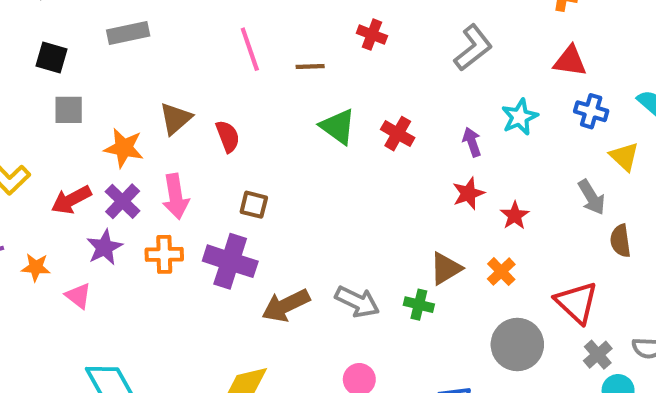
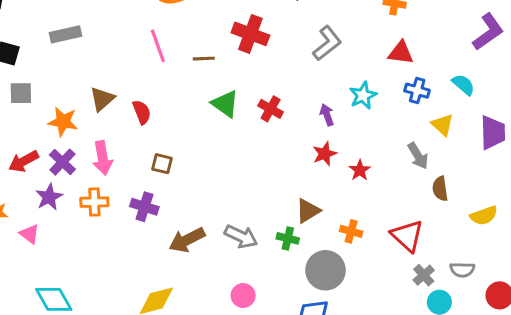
red cross: (372, 35) -> (250, 34), size x1.6
purple cross: (230, 261) -> (144, 207), size x0.7
orange cross: (501, 272) -> (351, 231), moved, turned -30
gray circle: (517, 345) -> (326, 270), moved

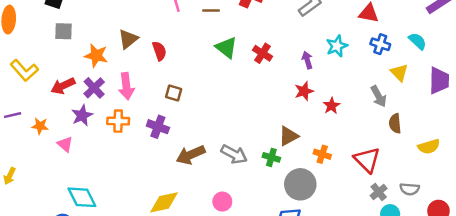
pink circle: (243, 296) -> (222, 202), moved

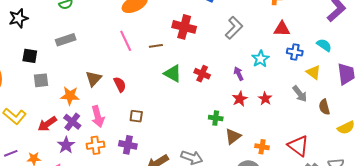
red star: (331, 106) -> (265, 99), moved
brown semicircle: (395, 123) -> (324, 107), moved
green cross: (271, 157) -> (216, 118), moved

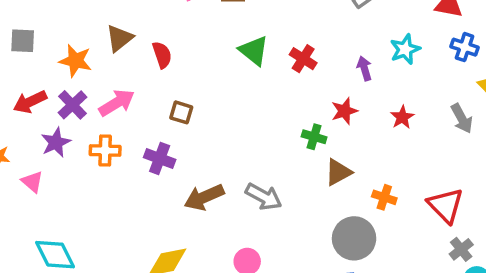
gray square: (41, 80) -> (23, 41), moved
red star: (240, 99) -> (344, 111), moved
pink arrow: (98, 116) -> (117, 103), turned -115

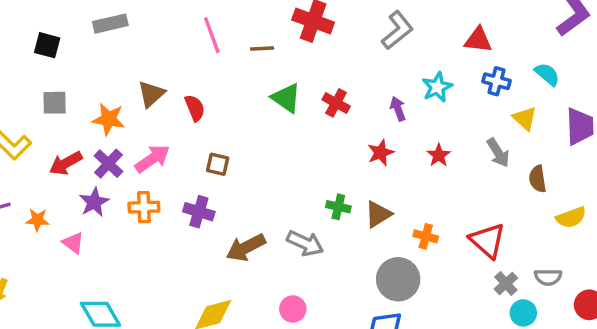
green cross: (314, 137) -> (338, 207), moved

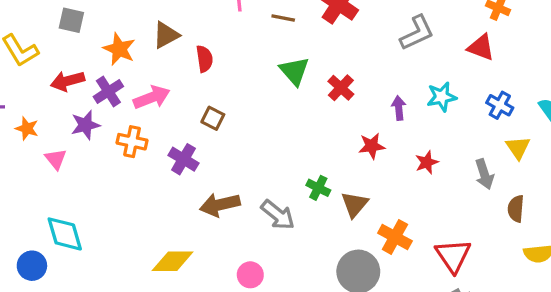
red triangle: (478, 40) -> (481, 47), moved
brown triangle: (378, 214) -> (355, 204), turned -32
orange cross: (426, 236) -> (395, 237), size x1.4

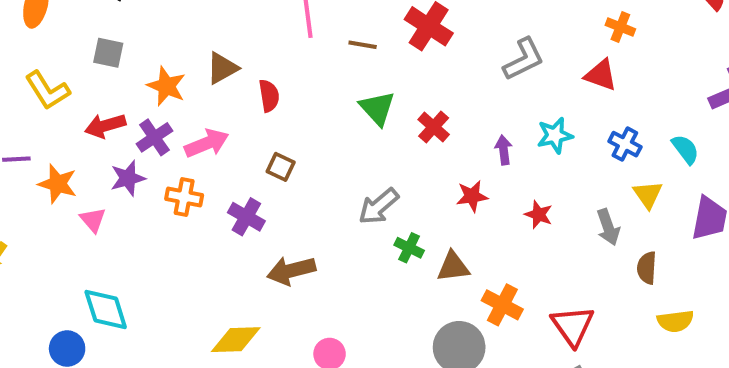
orange star: (27, 128) -> (58, 184), size x1.4
red star: (427, 162) -> (539, 215), turned -30
brown triangle: (355, 204) -> (453, 267), turned 44
gray arrow: (278, 215) -> (379, 206), moved, turned 102

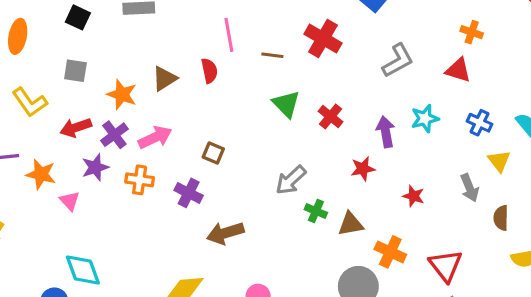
red semicircle: (269, 96) -> (209, 71), moved
purple arrow: (504, 150) -> (386, 132), size x1.4
red star: (539, 215) -> (414, 196), moved

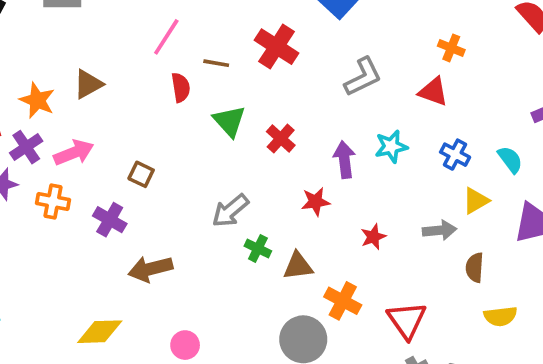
pink line: (229, 35) -> (166, 37), turned 40
red semicircle: (209, 71) -> (181, 87), moved
yellow triangle: (499, 161) -> (476, 201), turned 35
gray arrow: (470, 188) -> (439, 230), turned -76
red star: (414, 196) -> (373, 237), turned 30

